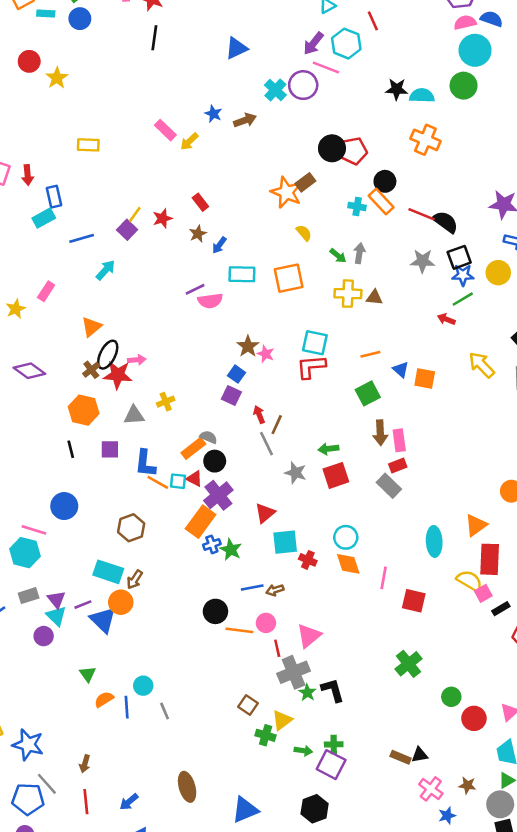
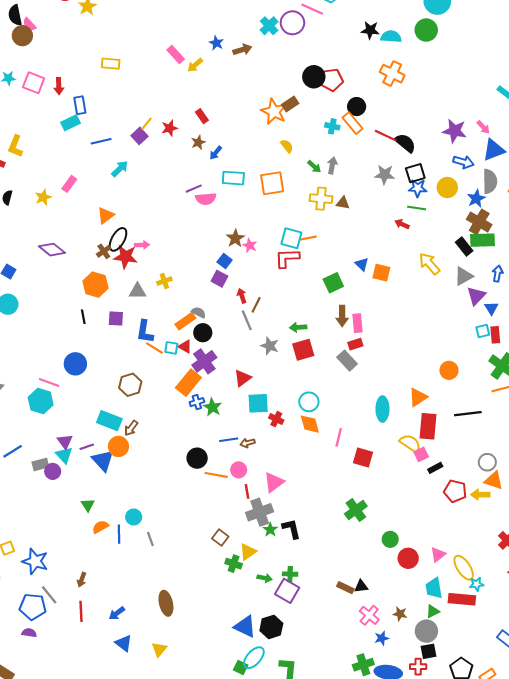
green line: (463, 299) -> (417, 208), turned 36
orange line: (370, 354) -> (308, 238), moved
gray rectangle: (29, 596) -> (40, 464), moved
blue triangle: (245, 810) -> (245, 627), moved, turned 45

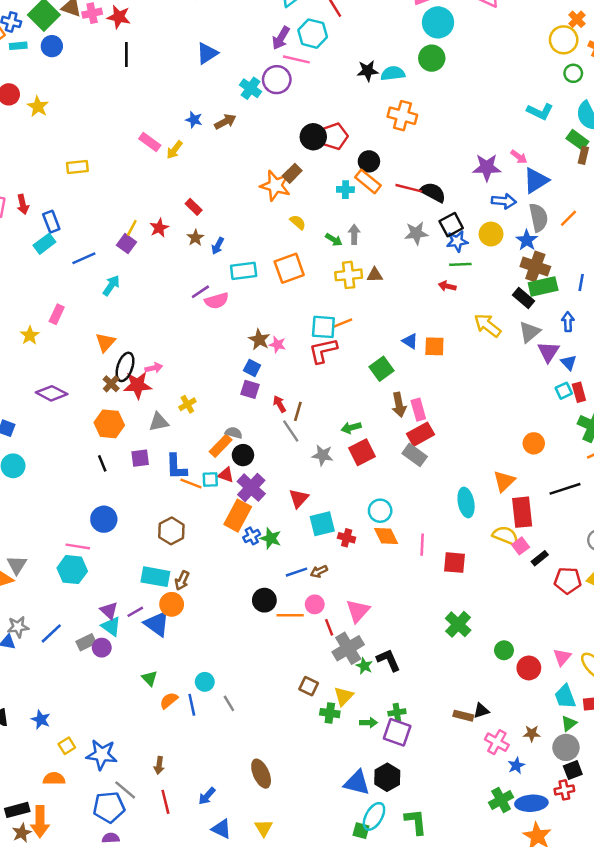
red rectangle: (355, 344) -> (420, 434), size x1.5

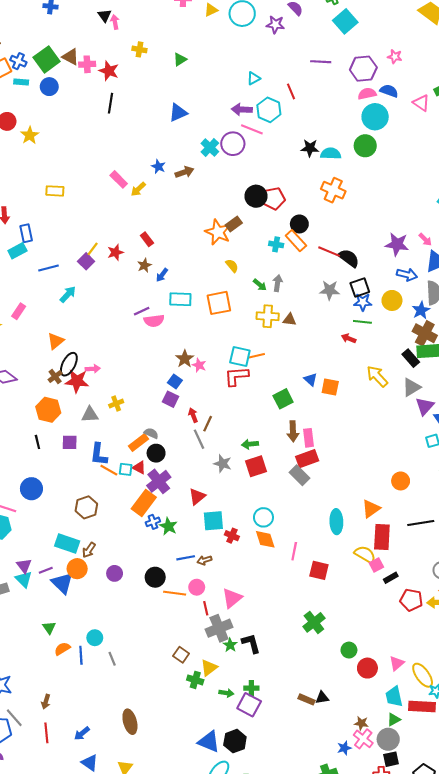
purple arrow: (281, 38) -> (242, 109), turned 54
purple circle: (102, 648) -> (115, 573), moved
pink cross: (497, 742) -> (363, 739), moved

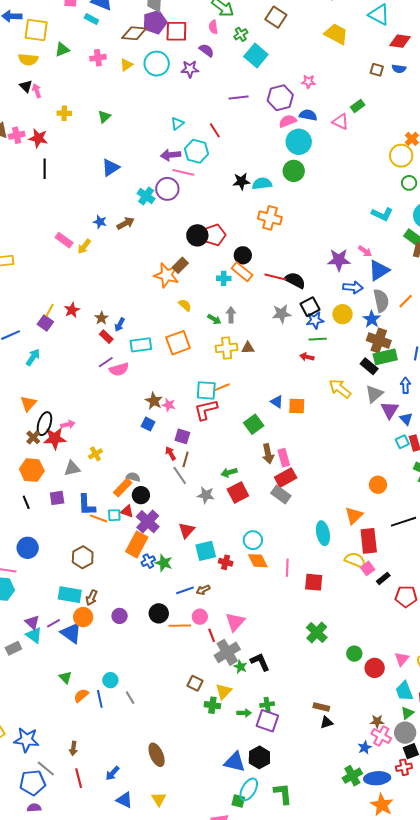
red rectangle: (147, 239) -> (106, 337), moved
purple square: (170, 399) -> (182, 436), moved
black triangle: (322, 698) -> (327, 722), moved

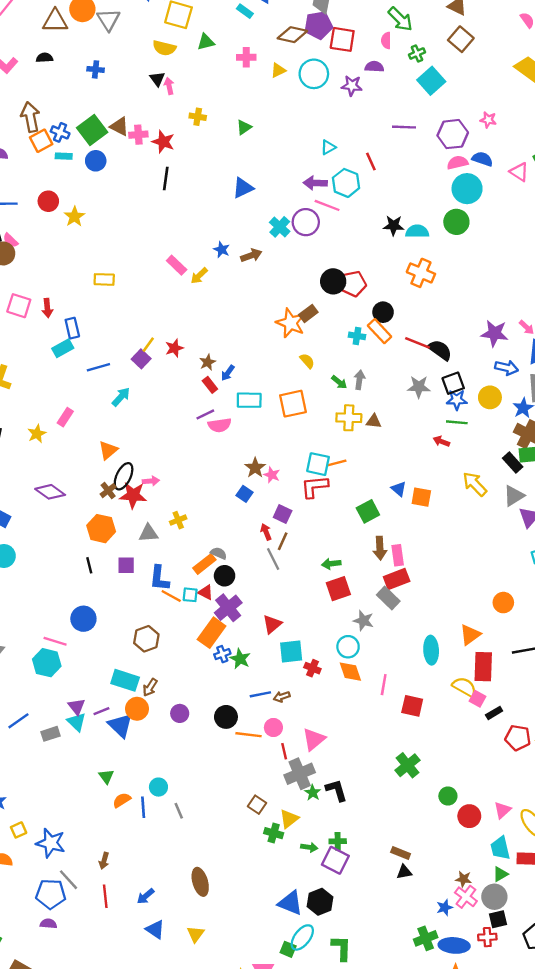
purple semicircle: (207, 50) -> (374, 67), turned -42
gray star: (206, 495) -> (363, 621), moved
pink square: (368, 568) -> (477, 699), turned -32

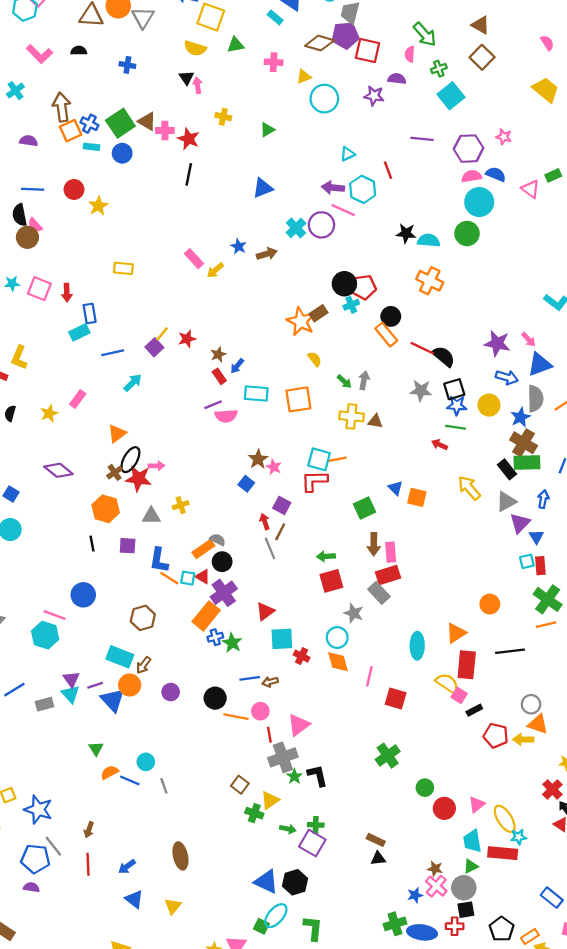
cyan circle: (314, 74) -> (324, 99), moved
cyan cross: (357, 336) -> (351, 305), moved, turned -35
blue line: (143, 807) -> (130, 780), turned -66

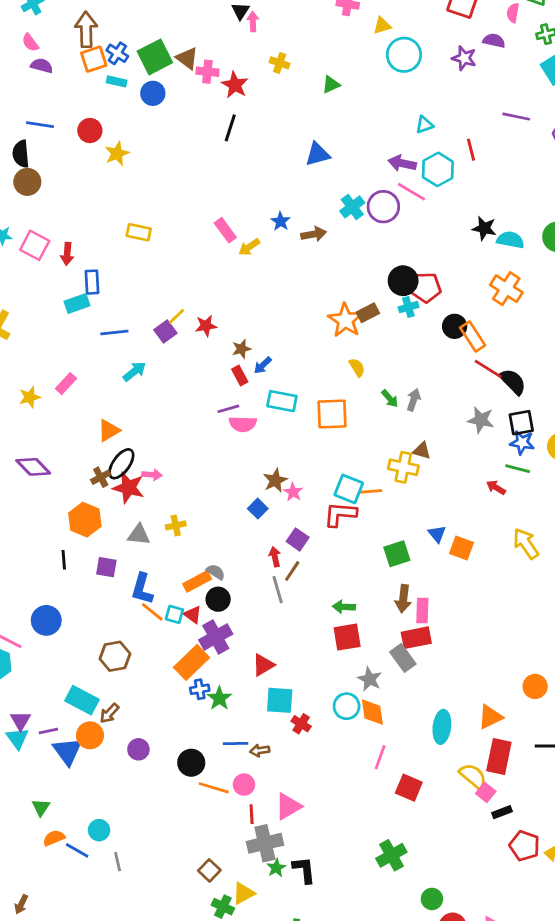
pink semicircle: (35, 225) -> (30, 42), moved
orange rectangle: (386, 335) -> (473, 337), moved
yellow cross: (351, 416) -> (403, 467), moved
orange diamond: (338, 662) -> (372, 712), moved

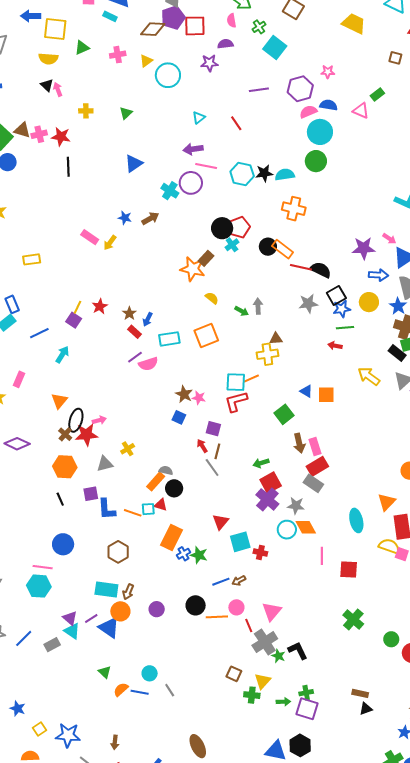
cyan hexagon: (438, 169) -> (242, 174), moved
blue L-shape: (142, 589) -> (107, 509), moved
purple cross: (216, 637) -> (267, 499), moved

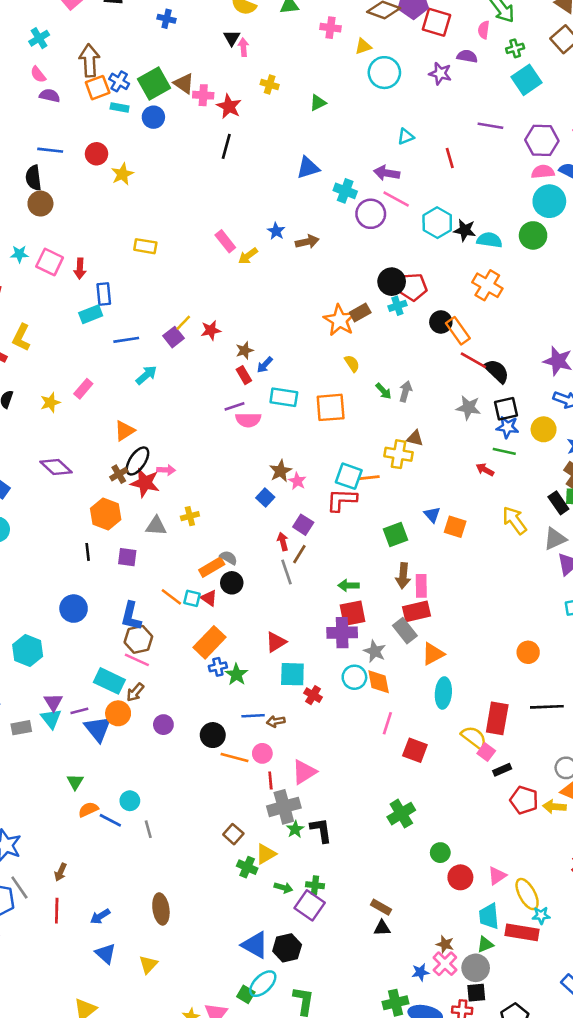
cyan cross: (170, 191) -> (345, 191), moved, turned -30
purple cross: (267, 499) -> (342, 633), turned 30
orange triangle: (387, 502) -> (433, 654), moved
blue L-shape: (107, 509) -> (131, 616), moved
pink line: (43, 567) -> (137, 660), moved

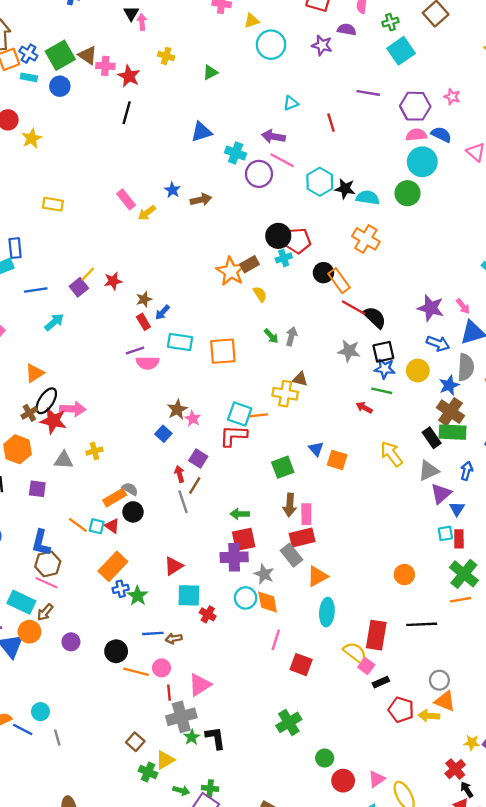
yellow semicircle: (352, 363) -> (260, 294), moved
pink arrow: (166, 470) -> (73, 409), size x1.5

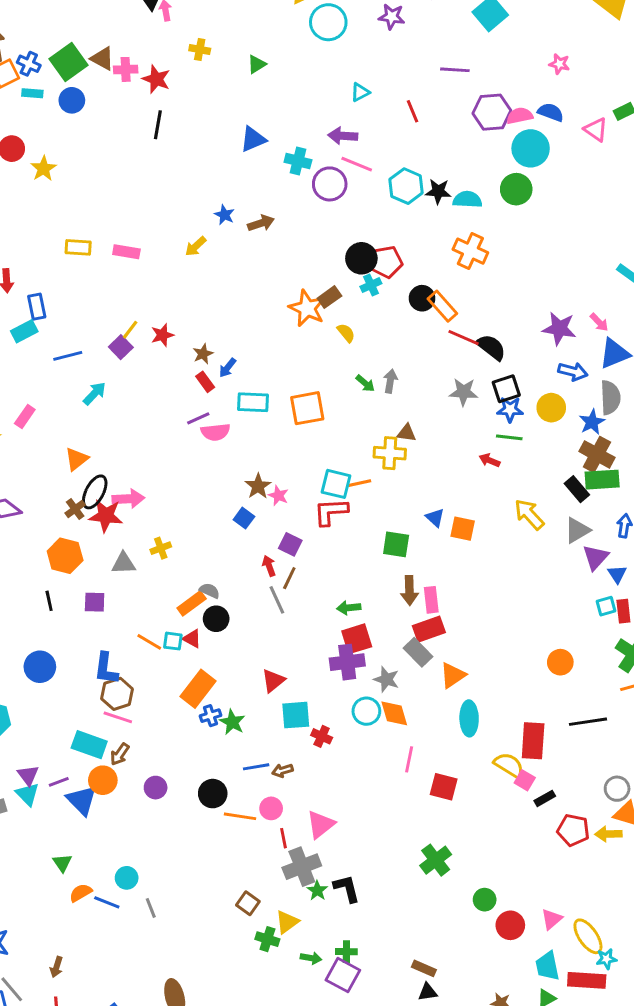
purple hexagon: (415, 106) -> (492, 112), moved
pink rectangle: (126, 199) -> (126, 252), moved, turned -36
green square: (283, 467) -> (396, 544), turned 35

